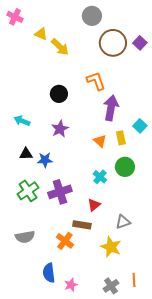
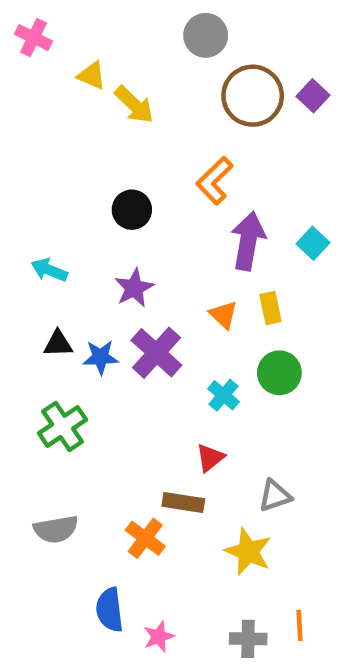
orange L-shape: (96, 81) -> (215, 181), turned -115
cyan square: (140, 126) -> (313, 243), moved
purple cross: (60, 192) -> (156, 353), moved, turned -30
gray cross: (111, 286) -> (248, 639), turned 35

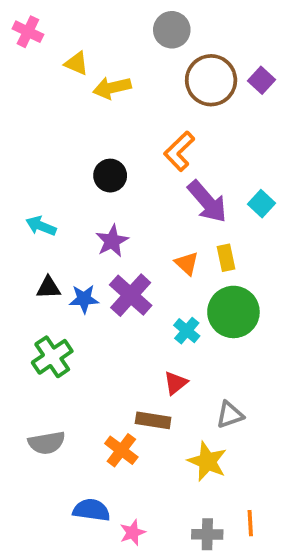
yellow arrow: (134, 105) -> (112, 88), turned 123
purple arrow: (248, 241) -> (207, 202), turned 129
green circle: (279, 373) -> (233, 312), size x1.4
blue semicircle: (110, 610) -> (91, 510), turned 105

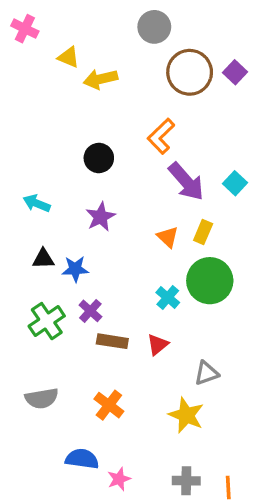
yellow rectangle: (226, 258) -> (203, 232), turned 35
purple cross: (131, 295) -> (90, 311), moved, size x0.6
brown rectangle: (153, 420) -> (112, 341), moved
orange line: (250, 523) -> (228, 487), moved

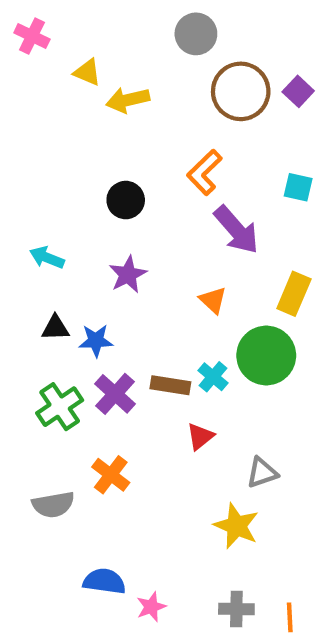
cyan square: (235, 183) -> (298, 187), moved, turned -30
yellow rectangle: (203, 232) -> (294, 294), moved, size x1.4
purple cross: (90, 311) -> (115, 394), size x1.4
brown rectangle: (112, 341) -> (170, 385), moved
orange cross: (109, 405) -> (111, 475), moved

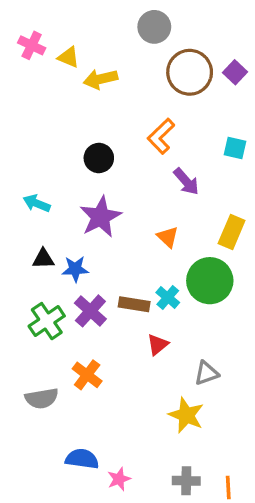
pink cross: (32, 36) -> (32, 45), moved
purple arrow: (236, 230) -> (186, 182), size x0.7
purple star: (128, 275) -> (101, 217), size x1.4

